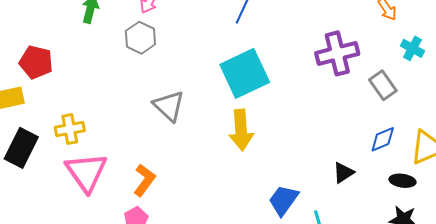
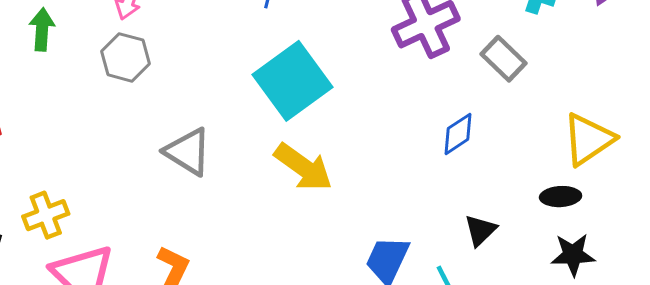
yellow arrow: (241, 130) -> (303, 167), turned -39
blue diamond: (383, 139) -> (458, 134), moved
black triangle: (343, 173) -> (480, 230), moved

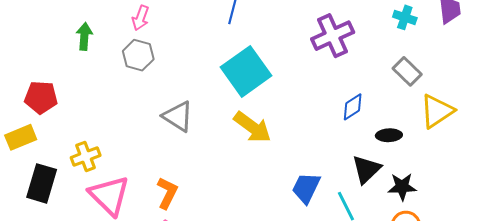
gray rectangle: (503, 59) -> (407, 71), moved
black ellipse: (561, 197) -> (389, 135), moved
black triangle: (480, 230) -> (366, 169), size x1.4
black star: (573, 255) -> (402, 187), moved

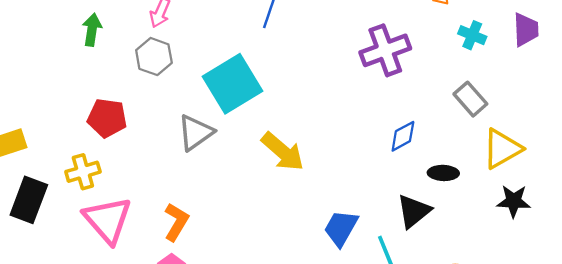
cyan square: (246, 71) -> (233, 84), moved
red pentagon: (41, 97) -> (107, 118), moved
gray triangle: (178, 116) -> (196, 132), turned 48
black star: (402, 187) -> (514, 201), moved

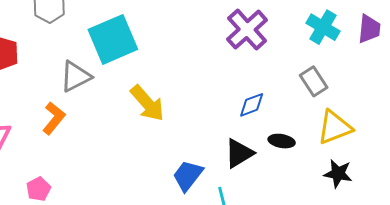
cyan cross: (472, 35) -> (323, 27), size x1.4
purple cross: (385, 50) -> (247, 30), turned -30
black triangle: (414, 211) -> (239, 153), moved
orange L-shape: (176, 222) -> (54, 118), moved

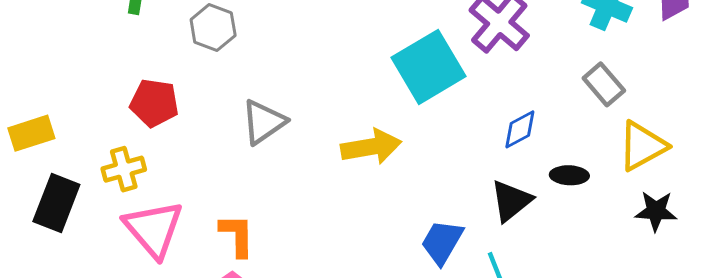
cyan square: (113, 39) -> (429, 67), moved
yellow arrow: (147, 103) -> (371, 147), turned -51
orange L-shape: (54, 118) -> (237, 235), moved, turned -32

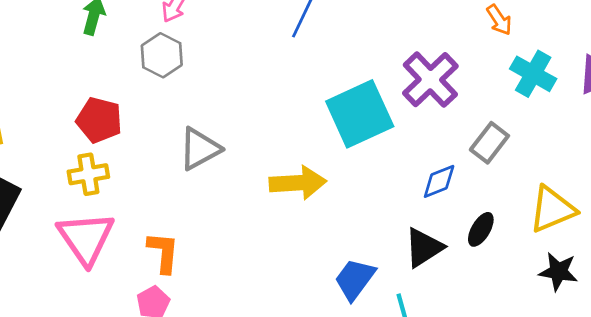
gray rectangle: (604, 84) -> (489, 143), moved, turned 72
yellow cross: (124, 169) -> (88, 174), moved
black ellipse: (569, 175) -> (481, 229), turned -68

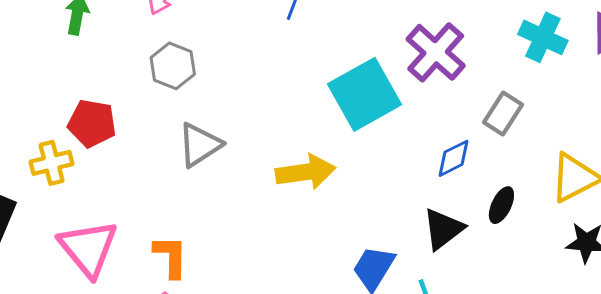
gray hexagon: (162, 55) -> (173, 66), moved
yellow cross: (88, 174) -> (51, 163), moved

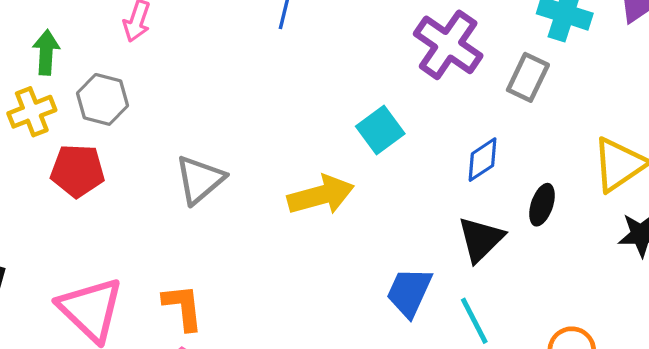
gray hexagon: (173, 66) -> (102, 99), moved
cyan square: (365, 94) -> (380, 130), moved, size x0.6
gray rectangle: (503, 113) -> (528, 77), moved
yellow cross: (51, 163) -> (32, 112), moved

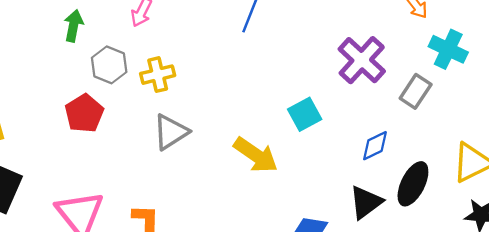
yellow cross: (32, 112) -> (158, 75), moved
red pentagon: (78, 171) -> (84, 113), turned 30
yellow arrow: (321, 195) -> (256, 155), turned 42
black ellipse: (542, 205) -> (413, 184), size x1.5

